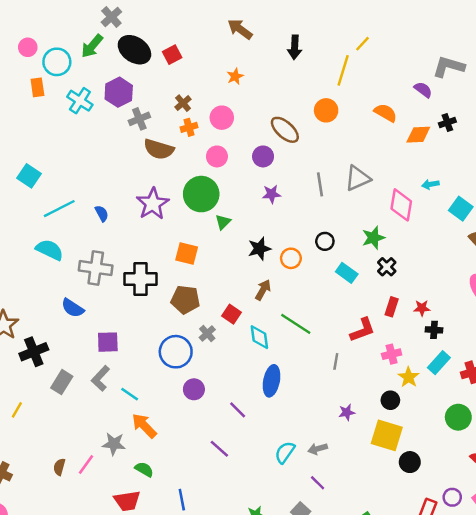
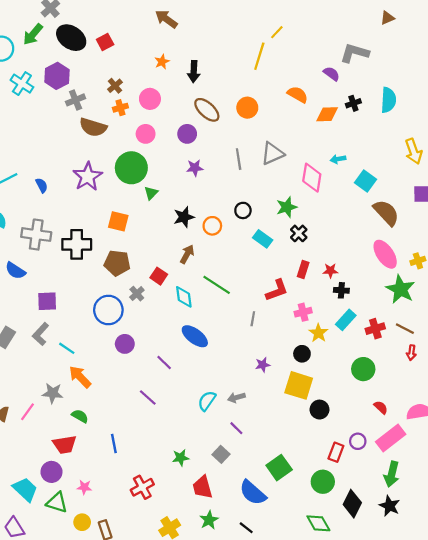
black arrow: (295, 47) -> (194, 72), moved
orange circle: (326, 110) -> (247, 108), moved
blue ellipse: (272, 381) -> (195, 336), turned -64

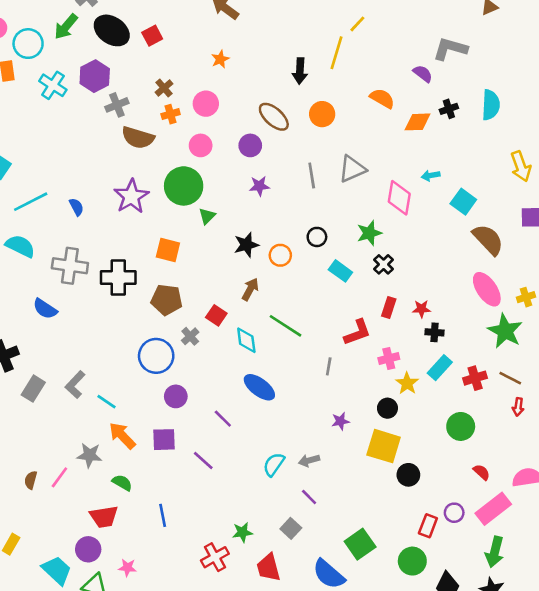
black arrow: (194, 72) -> (300, 71), moved
purple square: (47, 301) -> (164, 440), moved
red cross: (142, 487) -> (215, 557), moved

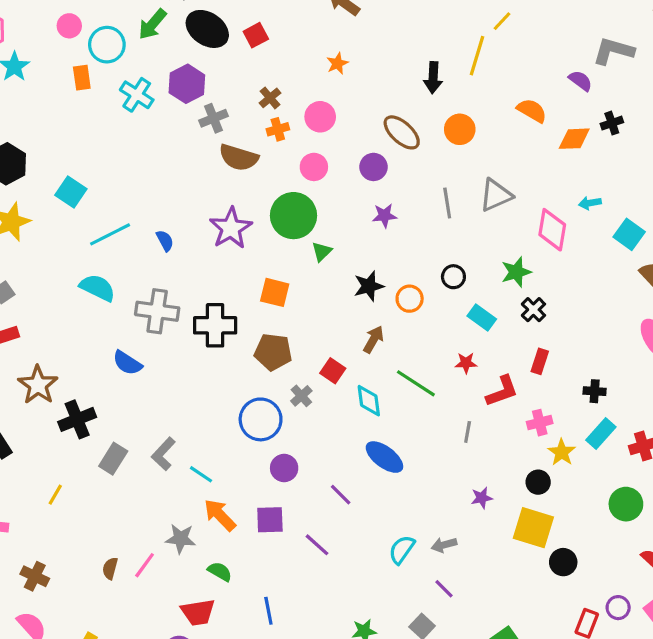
red star: (421, 309) -> (466, 363), moved

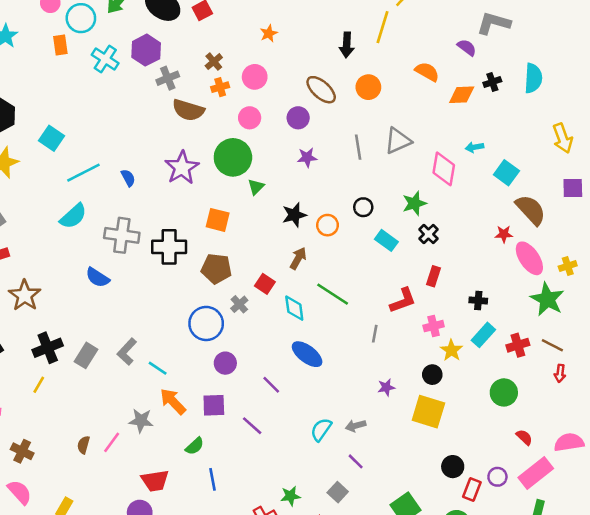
cyan semicircle: (97, 288) -> (73, 216), turned 112
red star: (466, 363) -> (504, 234), moved
black cross: (77, 419) -> (48, 348), moved
black circle: (563, 562) -> (453, 467), moved
green semicircle: (220, 572) -> (195, 446), moved, turned 108

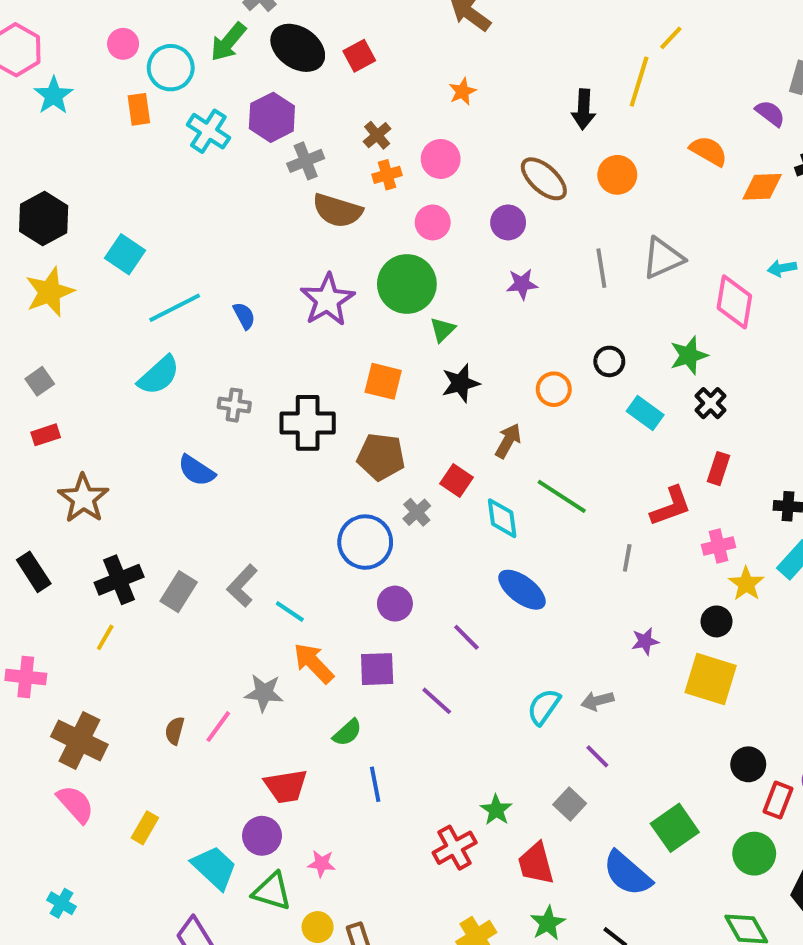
black star: (294, 215) -> (460, 383), moved
gray cross: (122, 235) -> (234, 405), size x0.6
brown cross: (22, 451) -> (79, 741), size x1.5
green star: (290, 496) -> (496, 810), turned -30

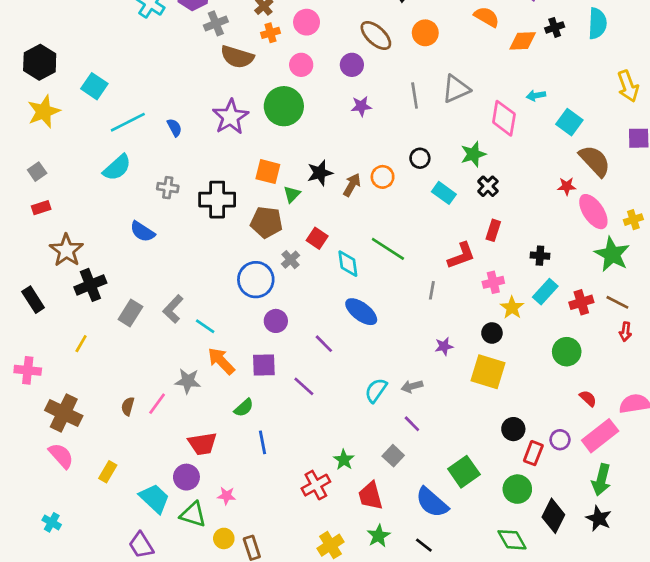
green triangle: (443, 330) -> (292, 194), moved
brown arrow: (508, 441) -> (352, 185), moved
black cross: (119, 580) -> (90, 285), moved

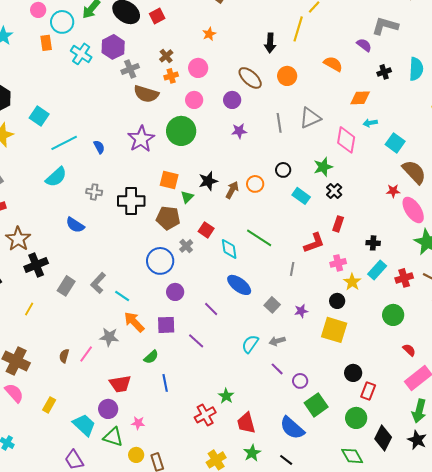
orange diamond: (523, 41) -> (360, 98), moved
purple circle: (560, 440) -> (300, 381), moved
gray square: (393, 456) -> (272, 305), moved

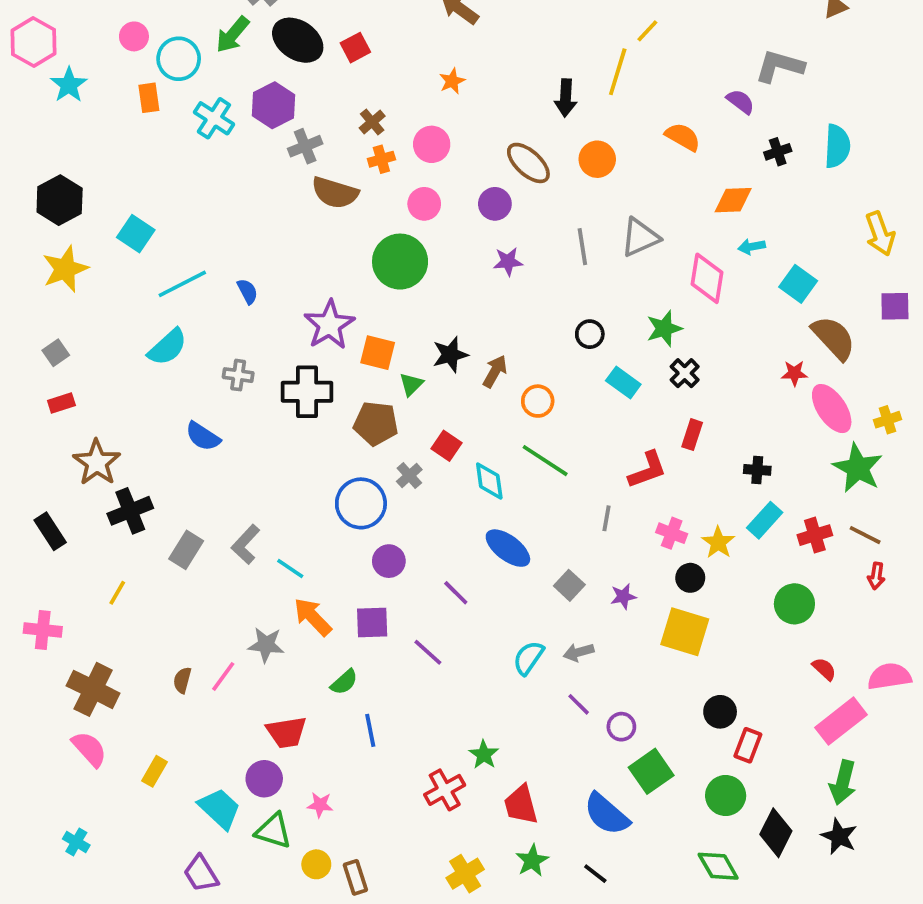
purple star: (141, 139) -> (329, 325), moved
orange circle: (255, 184) -> (538, 401), moved
pink cross: (338, 263) -> (672, 533), moved, turned 35

